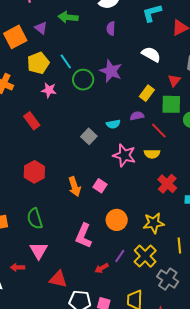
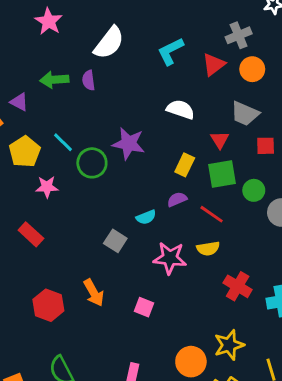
purple semicircle: (111, 28) -> (89, 80), moved
orange arrow: (75, 187) -> (94, 293), moved
orange circle: (117, 220) -> (191, 362), moved

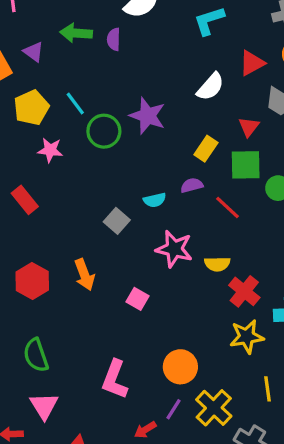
red triangle: (214, 64) -> (252, 63), moved
white semicircle: (181, 109) -> (210, 87), turned 104
yellow semicircle: (208, 249) -> (217, 264), moved
yellow star: (229, 345) -> (247, 337), moved

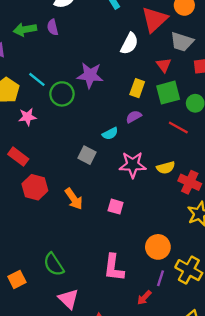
red triangle: (252, 63) -> (155, 19), size x1.4
red line: (227, 207) -> (178, 128), moved
red hexagon: (32, 281) -> (35, 187), moved

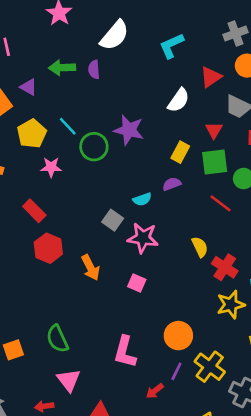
red triangle: (155, 19) -> (211, 77), size x0.7
pink star: (133, 165) -> (143, 238), moved
yellow semicircle: (166, 168) -> (200, 247), turned -108

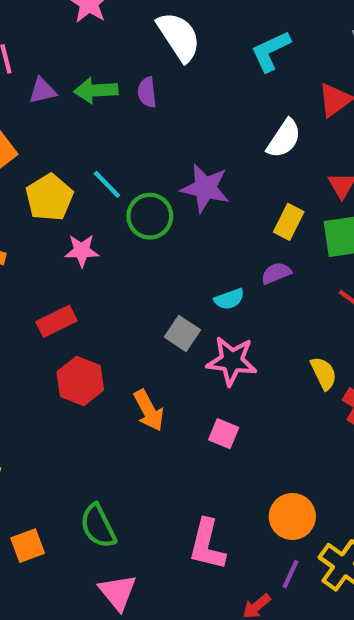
white semicircle: (115, 35) -> (179, 37), turned -72
purple triangle: (29, 87) -> (42, 91), moved, turned -42
red rectangle: (34, 211) -> (56, 321), turned -70

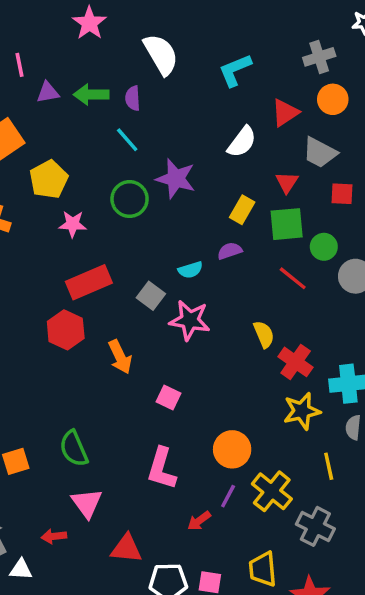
cyan line: (107, 184) -> (127, 140), moved
red rectangle: (56, 321) -> (89, 282), moved, size x1.4
pink square: (224, 434) -> (169, 398), moved

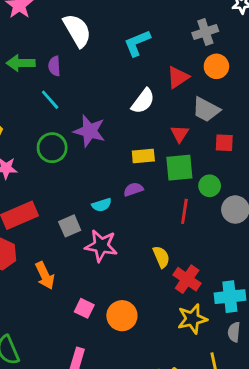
yellow rectangle: (242, 210) -> (143, 156), turned 55
red line: (293, 278) -> (184, 211), turned 60
gray square: (151, 296) -> (70, 226), turned 30
orange circle: (232, 449) -> (122, 316), moved

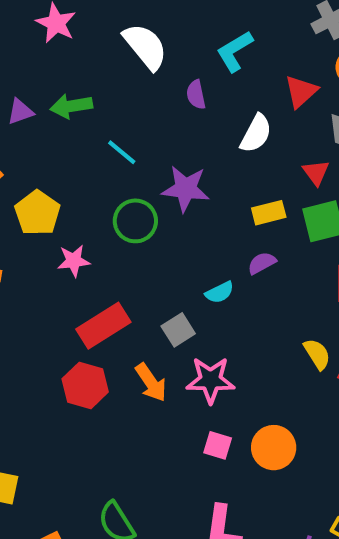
purple semicircle: (54, 66) -> (196, 95), moved
pink star: (101, 246) -> (211, 380), moved
orange arrow: (45, 276) -> (151, 382), moved

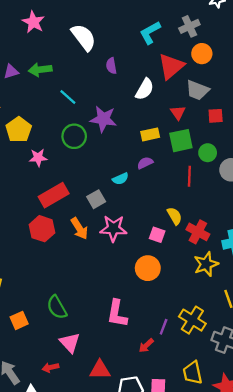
cyan L-shape: (235, 51) -> (150, 33), moved
red triangle: (301, 91) -> (171, 66), size x1.4
pink square: (218, 445) -> (157, 235), moved

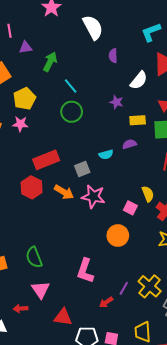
green arrow: (40, 70) -> (50, 62), moved, turned 114
cyan line: (68, 97) -> (71, 86), moved
purple star: (103, 119) -> (116, 102), moved, size x0.6
pink star: (38, 158) -> (20, 124), moved
orange arrow: (79, 228) -> (64, 192), turned -36

